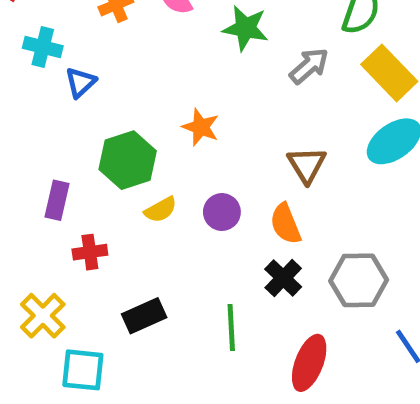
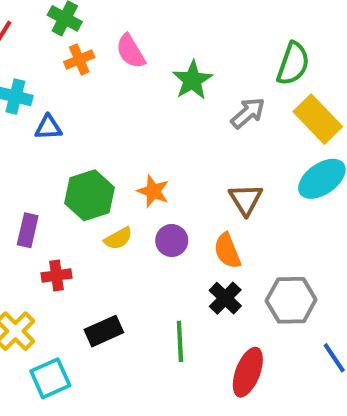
green star: (245, 28) -> (192, 80), turned 30
blue triangle: (80, 82) -> (48, 127), turned 40
orange star: (201, 127) -> (153, 191), moved
cyan square: (83, 370) -> (50, 378), turned -30

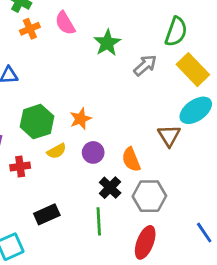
orange star: (153, 191) -> (81, 119), turned 30
brown triangle: (246, 199) -> (169, 136), moved
red cross: (57, 275) -> (20, 167), moved
black cross: (225, 298) -> (110, 188), moved
gray hexagon: (291, 300) -> (149, 196), moved

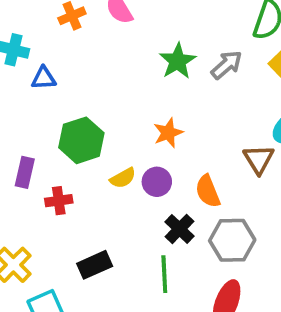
green star: (107, 43) -> (178, 61), moved
orange star: (81, 119) -> (168, 133), moved
yellow semicircle: (57, 151) -> (123, 178), moved

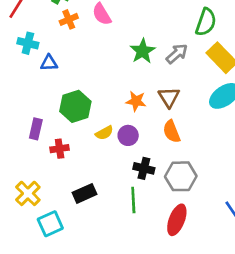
orange star: (168, 133) -> (136, 101), turned 30
brown triangle: (259, 159) -> (169, 97), moved
orange semicircle: (208, 191) -> (172, 131), moved
black cross: (179, 229) -> (144, 168), turned -30

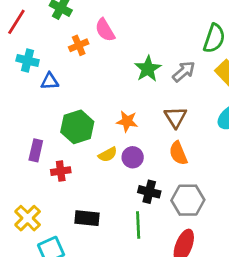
orange cross: (69, 19) -> (79, 45), moved
orange star: (136, 101) -> (127, 121), moved
black rectangle: (85, 193) -> (87, 218), turned 30

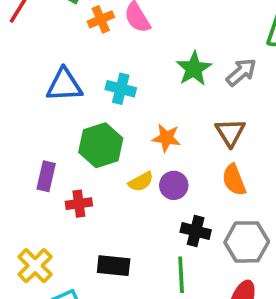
orange cross: (79, 45) -> (101, 19), moved
cyan cross: (28, 60) -> (121, 89), moved
blue triangle: (50, 81) -> (64, 85), size x1.5

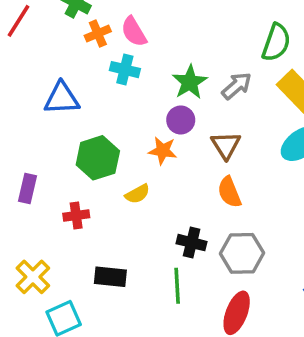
cyan cross: (121, 89) -> (125, 70), moved
purple rectangle: (46, 176) -> (28, 188), moved
purple circle: (174, 185) -> (181, 120), moved

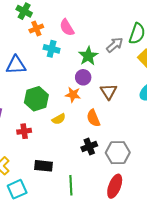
pink semicircle: (134, 32) -> (67, 27), moved
gray arrow: (237, 86) -> (115, 45), moved
orange semicircle: (229, 192) -> (93, 118), moved
black cross: (192, 243) -> (89, 147), turned -35
green line: (177, 286) -> (71, 185), moved

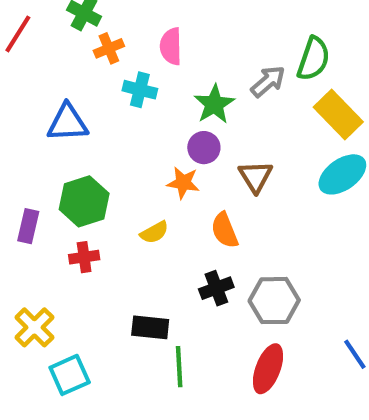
pink semicircle: (67, 27) -> (171, 46), turned 30
green hexagon: (36, 99) -> (84, 201), moved
black rectangle: (43, 166) -> (150, 327), moved

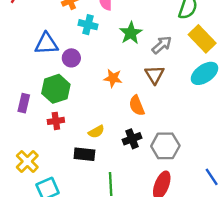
gray arrow: (268, 81) -> (162, 45), moved
purple circle: (204, 148) -> (71, 58), moved
yellow semicircle: (154, 232) -> (96, 132), moved
black rectangle: (150, 327) -> (84, 154), moved

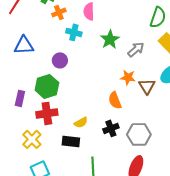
blue triangle: (46, 44) -> (24, 45), moved
brown triangle: (155, 75) -> (147, 86), moved
orange star: (113, 78) -> (128, 77), moved
red cross: (56, 121) -> (47, 113), size x1.5
yellow cross: (27, 161) -> (32, 139), moved

